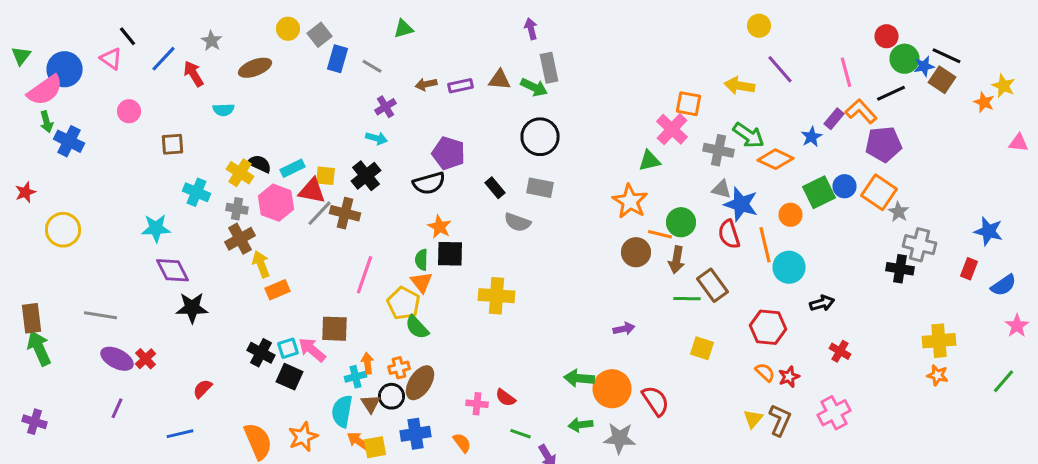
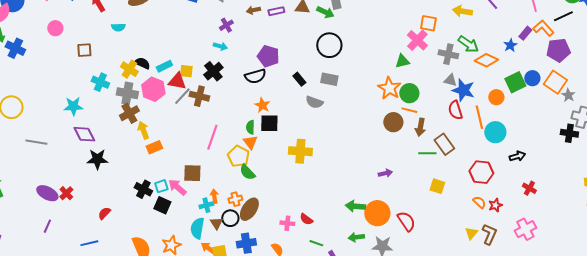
gray cross: (237, 209) -> (127, 93), size x1.5
green circle: (681, 222) -> (409, 93), moved
gray line: (100, 315) -> (36, 142), moved

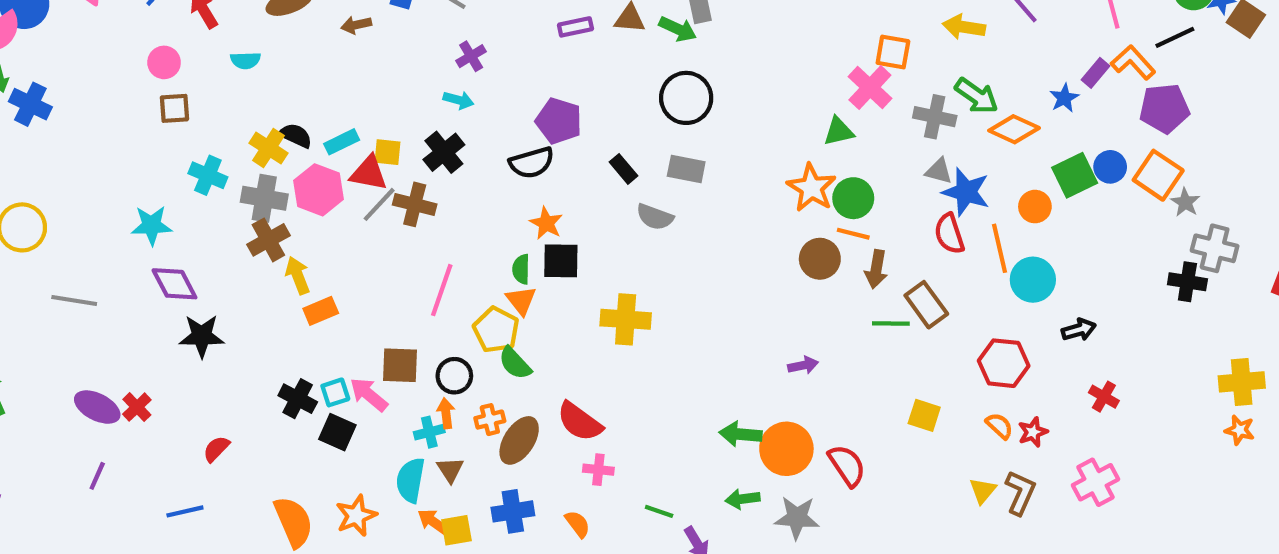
brown arrow: (253, 10) -> (356, 25), moved
pink circle: (55, 28) -> (164, 62), moved
yellow square: (437, 186) -> (924, 415), moved
black circle: (230, 218) -> (454, 376), moved
red semicircle: (306, 219) -> (580, 422), moved, size x1.6

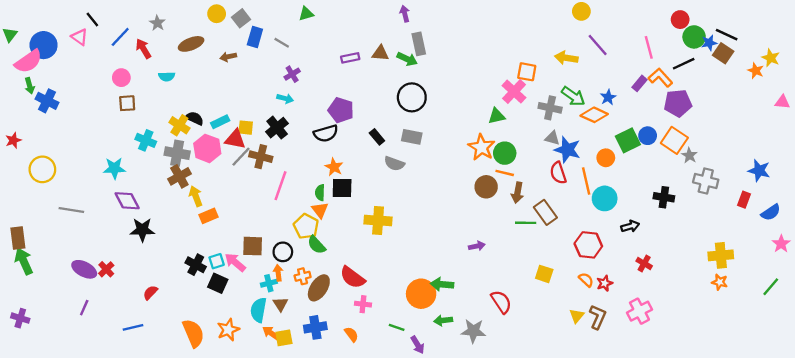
blue star: (1064, 98) -> (608, 97), moved
black cross: (1187, 282) -> (664, 197), moved
pink line: (442, 290) -> (281, 186), moved
orange circle: (786, 449) -> (421, 294), moved

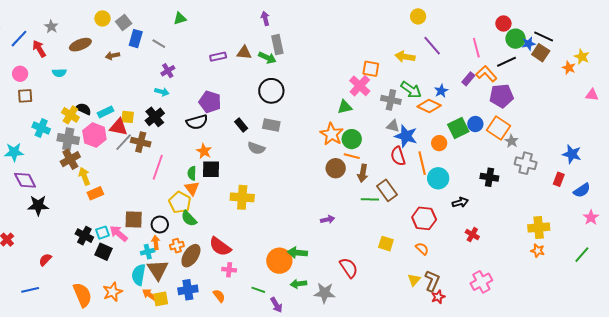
red star: (605, 283) -> (438, 297), moved
brown triangle: (281, 304) -> (158, 270), size x1.6
pink cross: (639, 311) -> (481, 282), moved

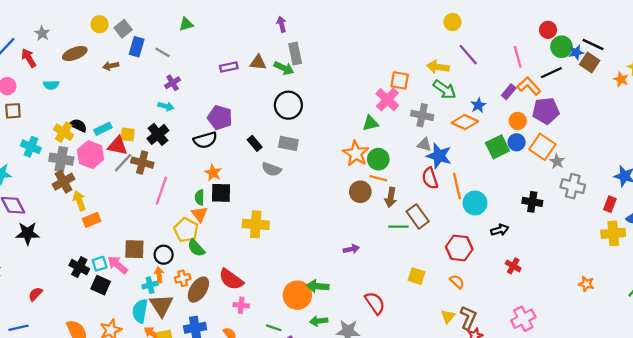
green arrow: (411, 90) -> (445, 89), moved
orange circle: (439, 143) -> (518, 121), moved
yellow cross: (539, 228) -> (613, 233), moved

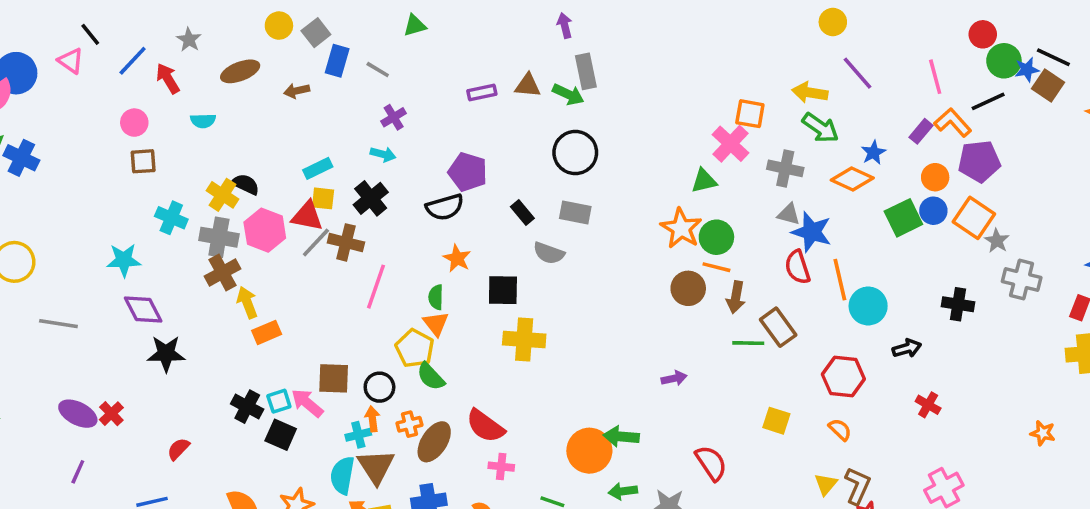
cyan rectangle: (103, 129) -> (318, 168), moved
black square: (221, 193) -> (503, 290), moved

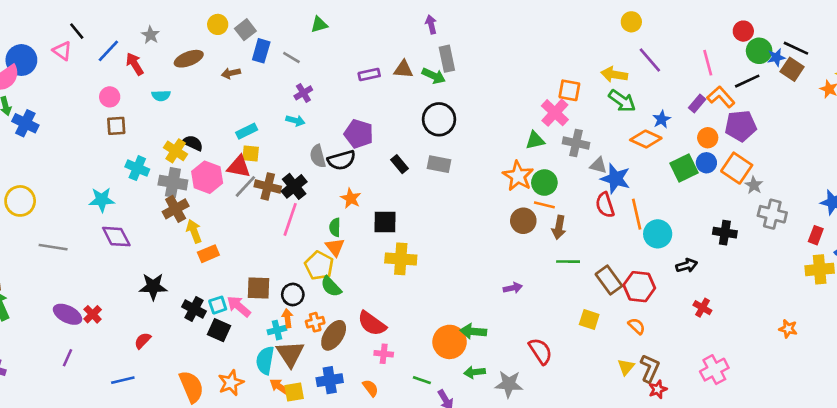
gray cross: (785, 168) -> (576, 143), moved
black cross: (371, 198) -> (294, 186), moved
gray semicircle: (549, 253) -> (318, 156), moved, turned 55
brown rectangle: (778, 327) -> (609, 280), moved
black star: (166, 354) -> (153, 287), moved

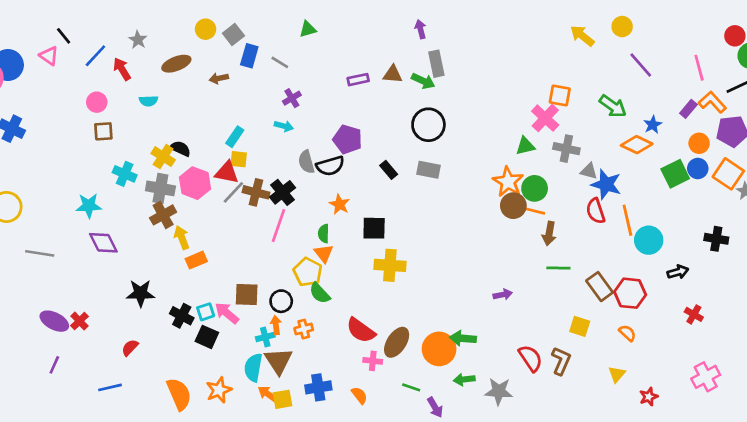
yellow arrow: (614, 75) -> (582, 36), moved, turned 30
cyan rectangle: (247, 131) -> (235, 137), turned -30
brown circle: (523, 221) -> (513, 206), moved
brown ellipse: (334, 335) -> (397, 342), moved
brown L-shape: (650, 368) -> (561, 361), moved

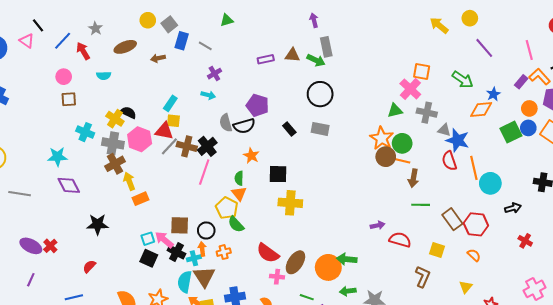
orange diamond: (637, 145) -> (481, 109), turned -30
black cross: (182, 316) -> (176, 252), moved
red semicircle: (531, 358) -> (400, 240), moved, turned -40

